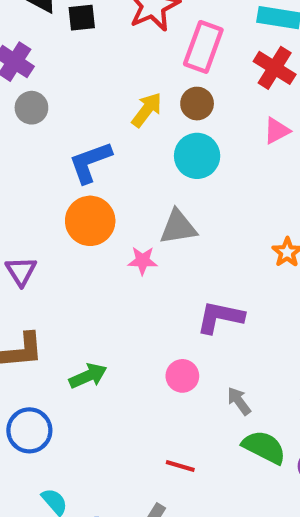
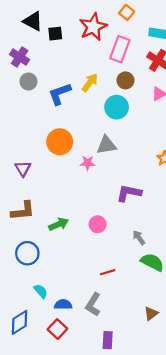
brown circle: (197, 104) -> (125, 80), moved
blue L-shape: (90, 162) -> (60, 94), moved
pink circle: (182, 376) -> (98, 224), moved
red line: (180, 466) -> (108, 272), turned -32

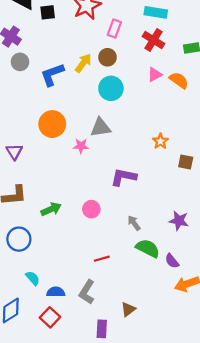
pink rectangle: (120, 49) -> (114, 29), size x0.7
brown circle: (125, 80) -> (107, 57), moved
brown triangle: (151, 313) -> (128, 309), moved

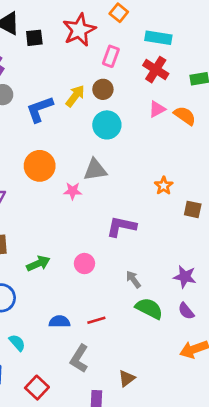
purple semicircle: (172, 261) -> (186, 311), moved
blue semicircle: (56, 292) -> (59, 322), moved

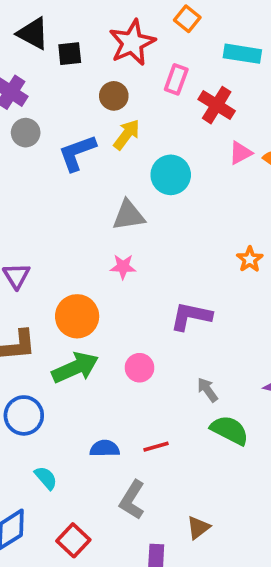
red cross: (156, 70) -> (217, 105), moved
brown circle: (103, 89) -> (114, 96), moved
orange circle: (40, 166) -> (77, 316), moved
gray triangle: (95, 170) -> (128, 215), moved
green arrow: (38, 264) -> (75, 368), size x1.4

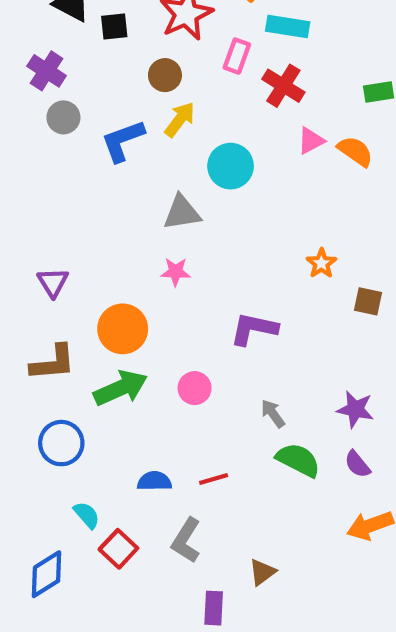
cyan rectangle: (242, 54) -> (288, 26), moved
red square: (73, 540) -> (118, 549), moved

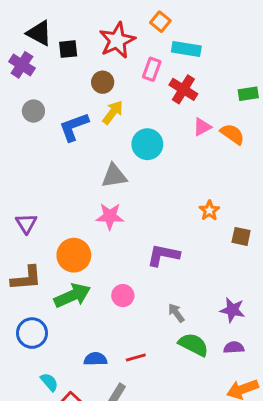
purple cross: (47, 71) -> (22, 65), moved
pink star: (176, 272) -> (110, 216), size x1.4
purple semicircle: (357, 464) -> (234, 347), turned 126

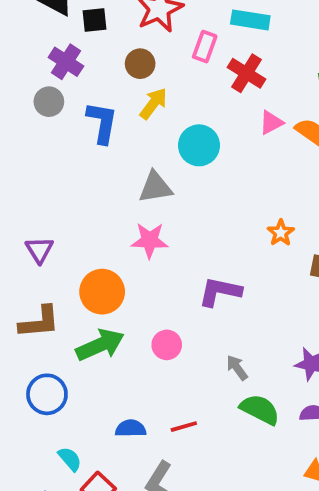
purple cross: (22, 65) -> (66, 62), moved
blue L-shape: (74, 127) -> (102, 123), turned 120

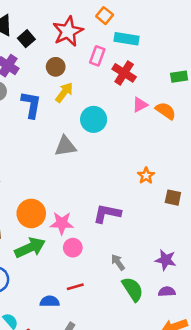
black square: (94, 20) -> (26, 39), turned -35
pink star: (150, 240) -> (62, 223), moved
green semicircle: (260, 409) -> (133, 289), turned 30
red line: (184, 427) -> (75, 287), moved

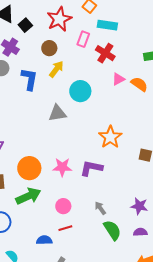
orange star: (146, 176) -> (110, 137), moved, size x1.6
pink star: (62, 223) -> (62, 167), moved
pink circle: (73, 248) -> (63, 206), moved

